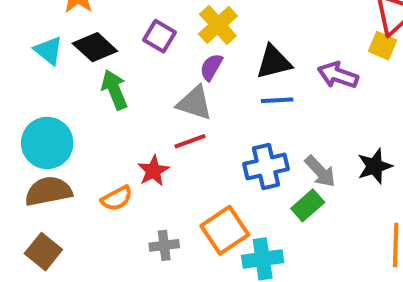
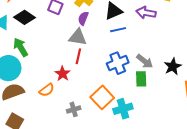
green arrow: (114, 90) -> (21, 47), moved
red line: (190, 141) -> (78, 56), turned -49
black star: (375, 166) -> (173, 66), moved
green rectangle: (308, 205) -> (141, 79), turned -42

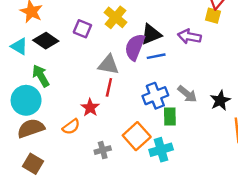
purple semicircle: (83, 18) -> (135, 47), moved, size x1.6
green rectangle: (141, 79) -> (170, 116), moved

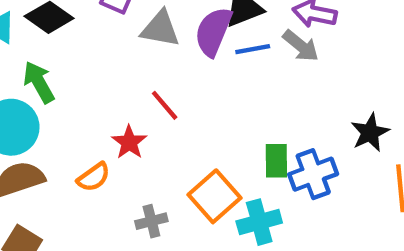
gray triangle: (108, 65) -> (160, 29), moved
red line: (109, 87) -> (165, 105), turned -54
gray arrow: (187, 94) -> (301, 46), moved
blue cross: (155, 96) -> (313, 174), moved

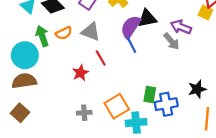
gray triangle: (160, 29) -> (91, 32), moved
blue line: (253, 49) -> (132, 45), moved, turned 63
orange semicircle: (94, 177) -> (64, 33), moved

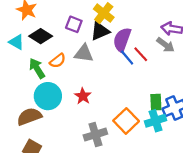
black triangle: (147, 18) -> (100, 31), moved
cyan circle: (25, 55) -> (48, 96), moved
red line: (101, 58) -> (141, 54), moved
gray cross: (84, 113) -> (95, 135), size x1.5
cyan cross: (136, 123) -> (156, 121), moved

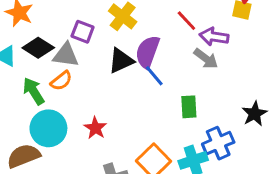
black triangle: (100, 31) -> (121, 61), moved
gray triangle: (84, 53) -> (66, 55), moved
red line: (141, 54) -> (186, 21), moved
green rectangle: (156, 102) -> (189, 107), moved

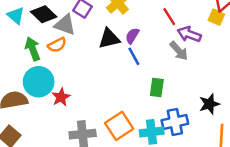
purple semicircle: (147, 52) -> (132, 36), size x0.6
red star: (95, 128) -> (61, 97), moved

